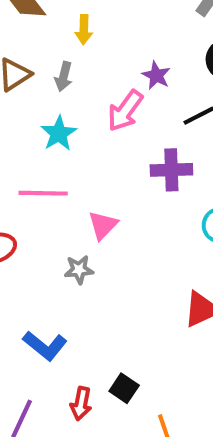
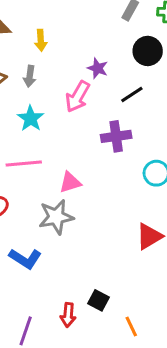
pink triangle: (103, 225) -> (70, 182), turned 35
gray star: (79, 270) -> (56, 217), size x1.6
blue L-shape: (45, 346) -> (25, 259), moved

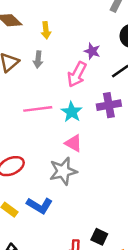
cyan star: (31, 118) -> (72, 112), moved
pink line: (24, 164) -> (38, 109), moved
pink triangle: (70, 182) -> (73, 143), turned 48

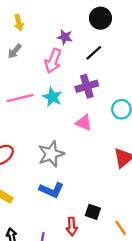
gray arrow: (38, 59) -> (15, 51), turned 42
pink triangle: (73, 143) -> (84, 123), moved
blue L-shape: (40, 205) -> (51, 190), moved

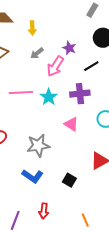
gray arrow: (15, 51) -> (37, 53), moved
black square: (93, 212) -> (69, 180), moved

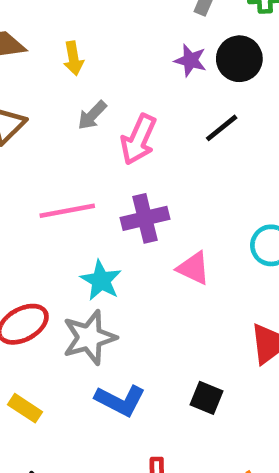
purple star: (69, 48) -> (190, 60), moved
purple cross: (80, 94) -> (145, 218), moved
cyan star: (49, 97) -> (101, 280), moved
gray star: (38, 145) -> (89, 337), moved

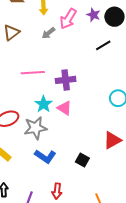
pink arrow: (138, 139) -> (68, 19), moved
pink triangle: (193, 268) -> (64, 108), moved

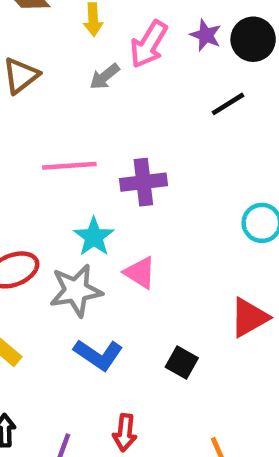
pink triangle: (64, 108) -> (140, 273), moved

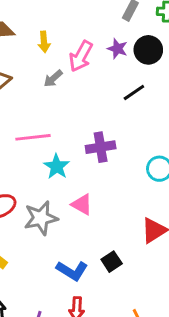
purple cross: (143, 182) -> (101, 147), moved
cyan star: (94, 237) -> (57, 166), moved
blue L-shape: (98, 355) -> (72, 271), moved
black square: (182, 362) -> (112, 262), turned 30

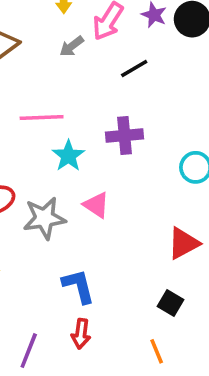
black line: (134, 93) -> (134, 69), moved
black square: (112, 262) -> (171, 303), moved, turned -30
blue L-shape: (72, 271) -> (78, 286), turned -140

